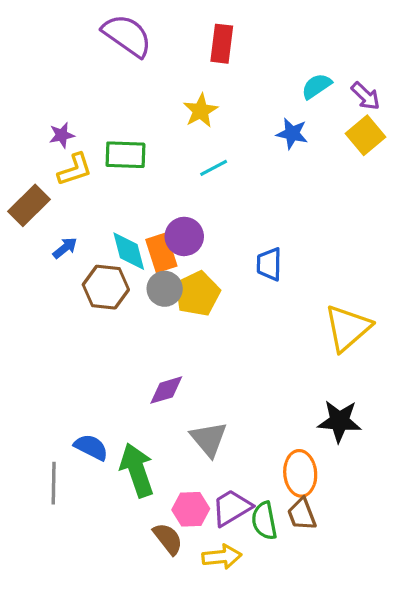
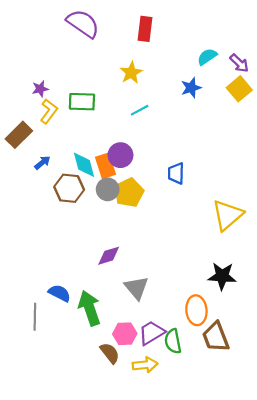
blue star: (292, 134) -> (191, 88), turned -30
yellow L-shape: (75, 169) -> (49, 111), turned -35
brown trapezoid: (302, 514) -> (216, 337), moved, size x1.4

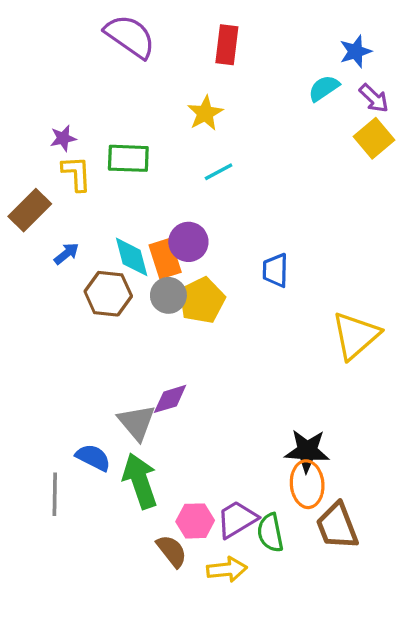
blue star: (191, 88) -> (356, 51), moved
yellow L-shape: (49, 111) -> (76, 173), turned -40
black star: (222, 276) -> (307, 451), moved
gray triangle: (137, 288) -> (137, 422), moved

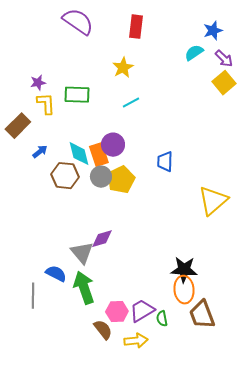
green semicircle: (270, 533) -> (162, 319), size x0.7

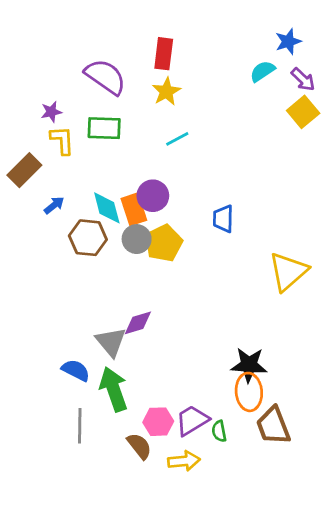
purple semicircle: (78, 22) -> (105, 77), moved
red rectangle: (136, 27) -> (164, 54), moved
gray line: (33, 296) -> (80, 426), moved

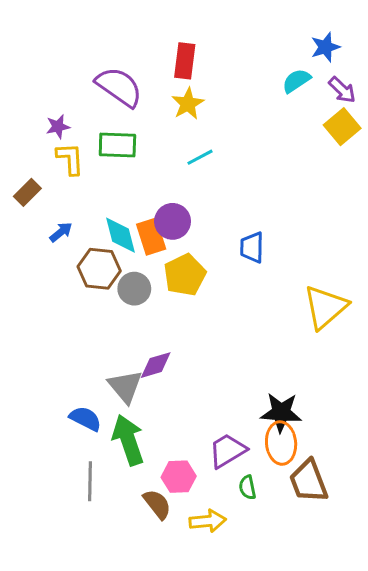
brown rectangle: (24, 170) -> (27, 192), size x0.7
gray circle: (137, 239) -> (134, 289), moved
purple trapezoid: (192, 420) -> (228, 451), moved

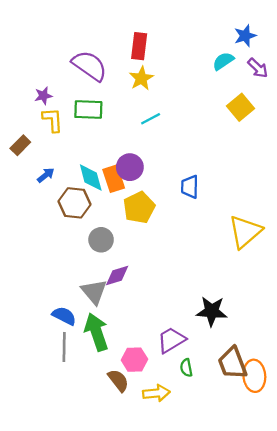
yellow square: (342, 127) -> (241, 107), moved
gray circle: (134, 289) -> (101, 240), moved
orange ellipse: (281, 443) -> (254, 376), moved
gray line: (90, 481) -> (64, 347), moved

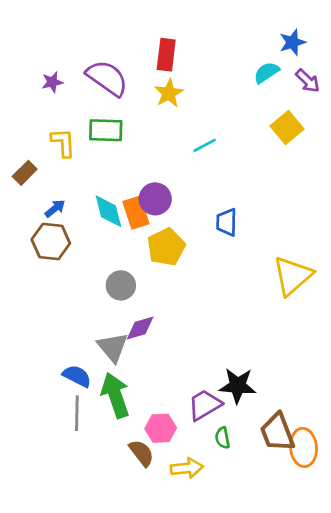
purple star: (43, 96) -> (52, 82), moved
cyan line: (151, 119) -> (205, 145), moved
brown hexagon: (75, 203) -> (51, 241), moved
black star: (212, 311) -> (238, 386), moved

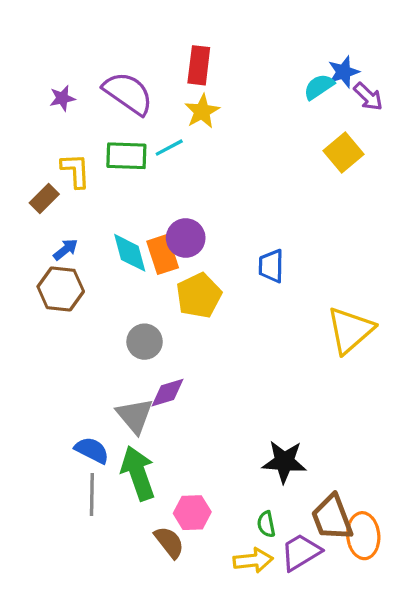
blue star: (293, 42) -> (344, 72), moved
cyan line: (205, 145) -> (169, 148), moved
brown rectangle: (25, 173) -> (44, 199), moved
purple trapezoid: (205, 405) -> (301, 552), moved
yellow arrow: (187, 468) -> (253, 560), moved

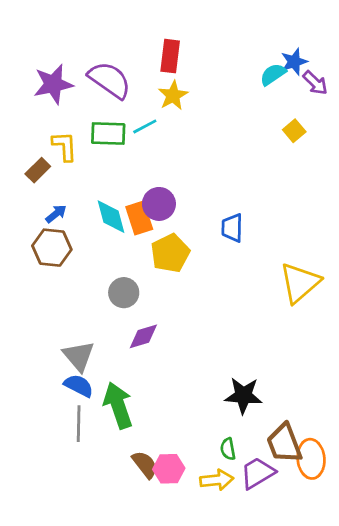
purple star: (62, 98) -> (53, 84), size x1.8
yellow square: (344, 152) -> (294, 131), size x0.7
gray triangle: (135, 416) -> (79, 356), moved
pink hexagon: (192, 513) -> (169, 469), moved

